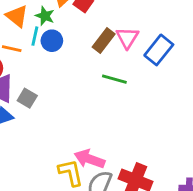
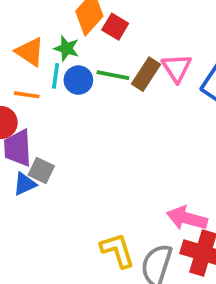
green line: (114, 79) -> (113, 75), moved
gray square: (27, 98) -> (41, 171), moved
pink arrow: (90, 159) -> (187, 218), moved

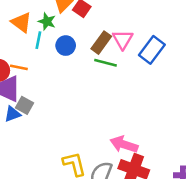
green line: (113, 75) -> (106, 63), moved
blue circle: (78, 80) -> (66, 46), moved
orange line: (27, 95) -> (19, 67), moved

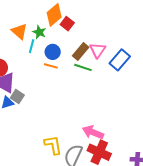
orange line: (19, 67) -> (51, 66), moved

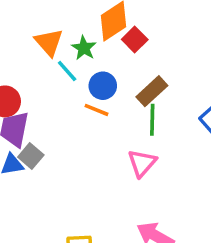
cyan line: (32, 46) -> (67, 71), turned -64
pink triangle: (98, 50) -> (142, 163), moved
green line: (83, 67) -> (152, 120), turned 66

